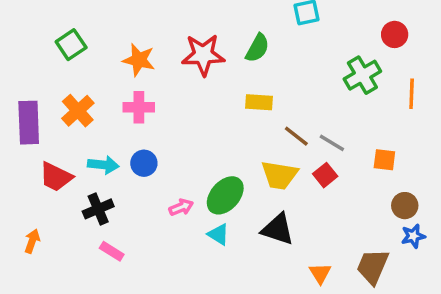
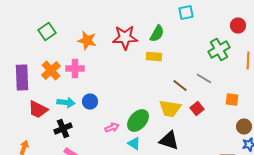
yellow rectangle: (259, 102) -> (154, 56), moved
pink cross: (139, 107) -> (75, 68), moved
gray line: (332, 143) -> (204, 78), moved

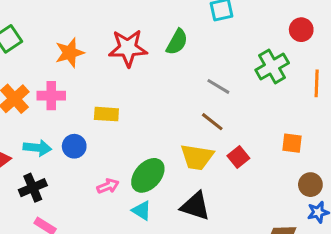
orange star: (87, 40) -> (70, 53), turned -30
yellow rectangle: (154, 56) -> (106, 114), moved
gray line: (204, 78) -> (218, 86), moved

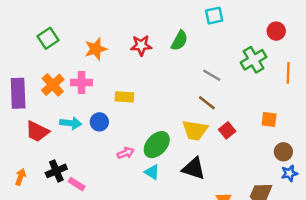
red star: (128, 48) -> (141, 45), size x0.7
black cross: (33, 188) -> (56, 171), moved

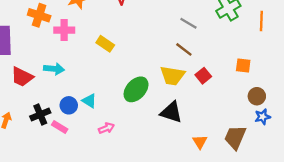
orange cross: (53, 85) -> (39, 15), moved, turned -30
yellow rectangle: (124, 97) -> (105, 44), turned 30
blue circle: (99, 122) -> (69, 105), moved
pink arrow: (126, 153) -> (106, 128), moved
cyan triangle: (152, 172) -> (89, 101), moved

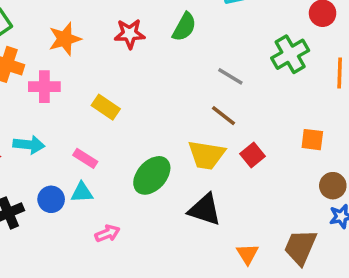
cyan triangle: (89, 101) -> (82, 192), turned -35
pink rectangle: (60, 127) -> (85, 158), moved

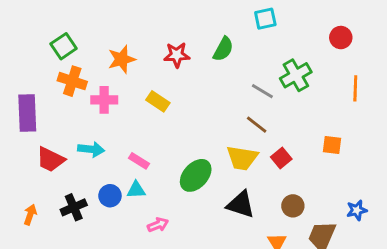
green cross: (290, 54) -> (296, 75), moved
yellow rectangle: (106, 107) -> (158, 101), moved
brown circle: (333, 186) -> (293, 206), moved

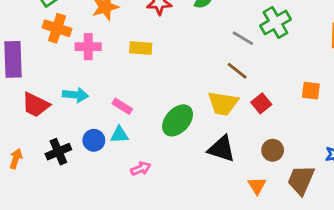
yellow rectangle: (158, 101) -> (141, 48), turned -30

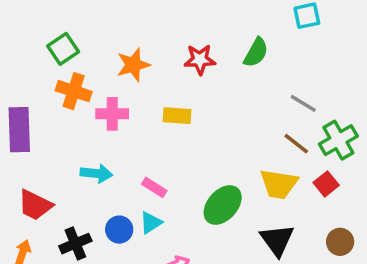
green cross: (275, 23) -> (338, 140), moved
red trapezoid: (36, 105) -> (35, 205), moved
cyan triangle: (119, 135) -> (151, 223), turned -30
black triangle: (222, 149) -> (277, 240), turned 36

